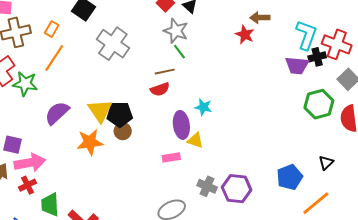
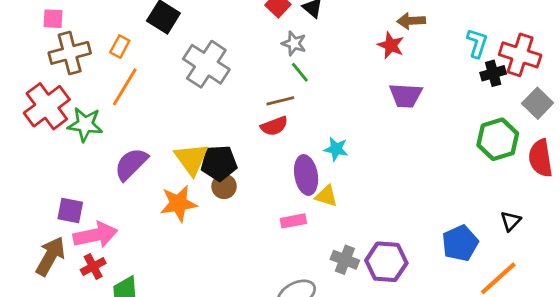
gray star: (176, 31) -> (294, 43), size x0.7
cyan L-shape: (306, 35) -> (477, 43), size x0.7
purple trapezoid: (297, 65) -> (406, 95), moved

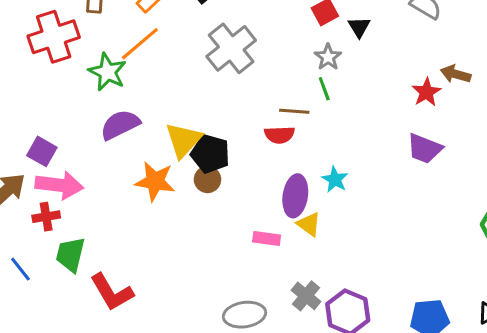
green star: (85, 124) -> (107, 72), moved

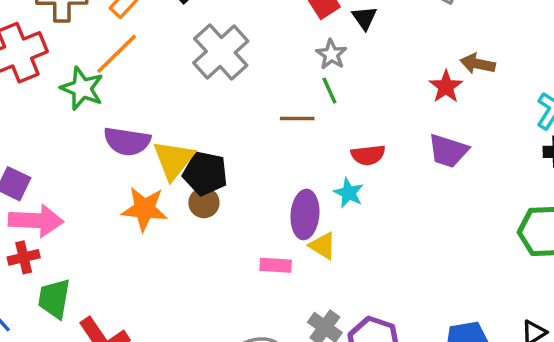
purple semicircle: (120, 125) -> (127, 141), moved, turned -141
red semicircle: (280, 135) -> (368, 155), moved

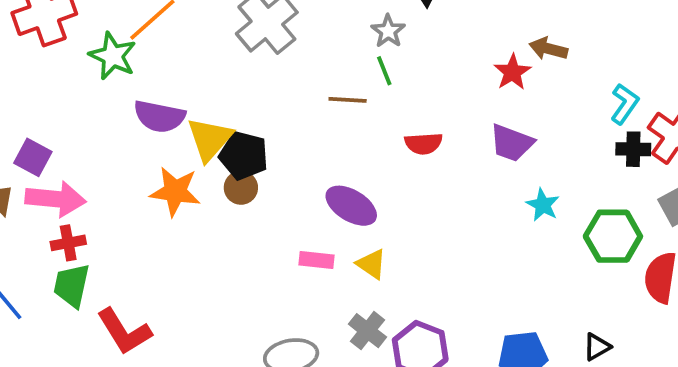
cyan star: (349, 193) -> (543, 205), moved
purple ellipse: (305, 215) -> (351, 206), turned -66
yellow triangle: (323, 246) -> (371, 264), moved
red cross: (24, 257) -> (68, 243), moved

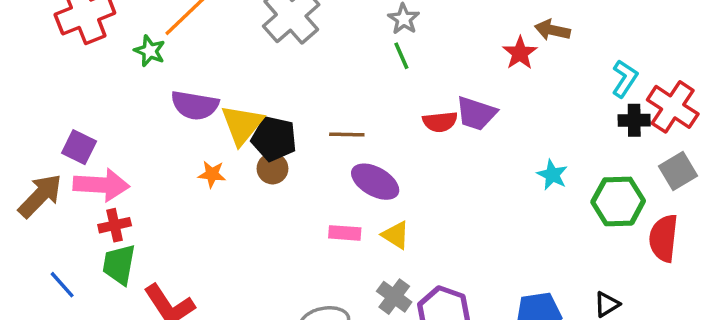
green star: (113, 56) -> (150, 51), size x0.7
brown line: (348, 100) -> (347, 134), moved
purple trapezoid: (512, 143) -> (476, 113), moved
orange star: (175, 191) -> (212, 174), size x0.6

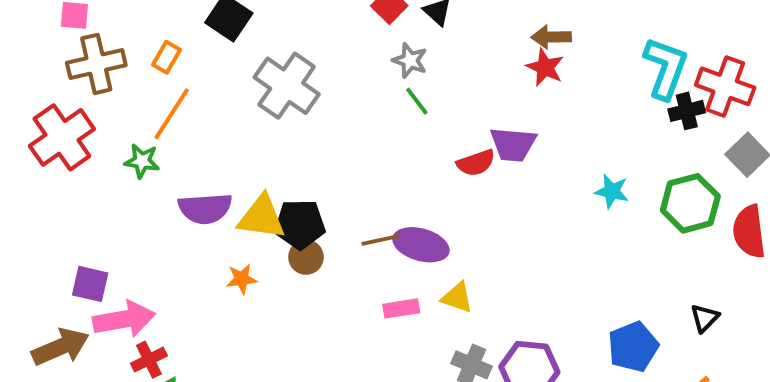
brown arrow: (552, 30) -> (551, 37), moved
cyan L-shape: (625, 79) -> (666, 68), size x1.5
yellow triangle: (242, 125) -> (262, 217), turned -48
brown line: (347, 134) -> (381, 240), moved
brown arrow: (40, 196) -> (60, 347), turned 36

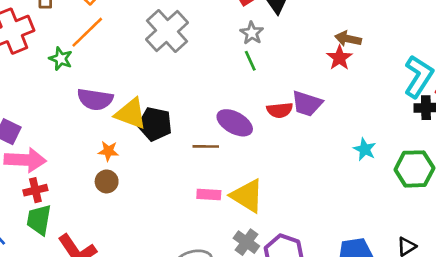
purple ellipse: (421, 245) -> (235, 123), moved
brown circle: (306, 257) -> (107, 181), moved
yellow triangle: (457, 298) -> (247, 196), size x1.6

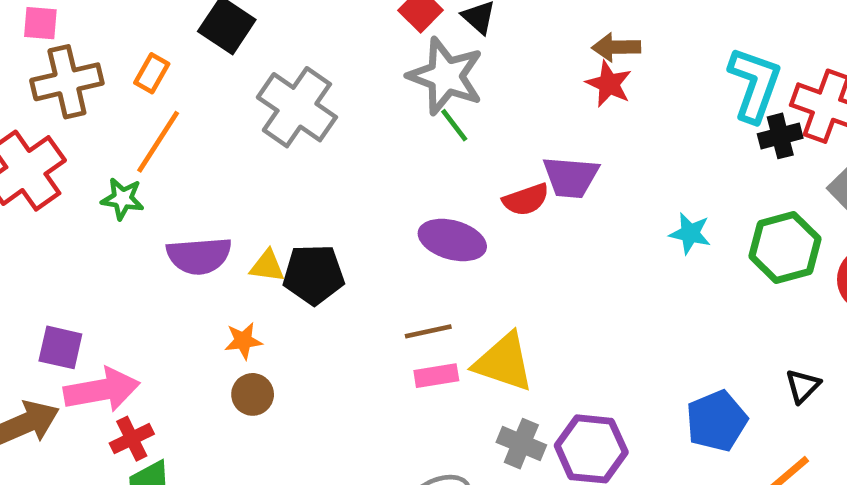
gray star: (252, 33) -> (446, 76), size x1.8
yellow triangle: (131, 114) -> (267, 266), size x0.6
brown line: (206, 146) -> (428, 331), moved

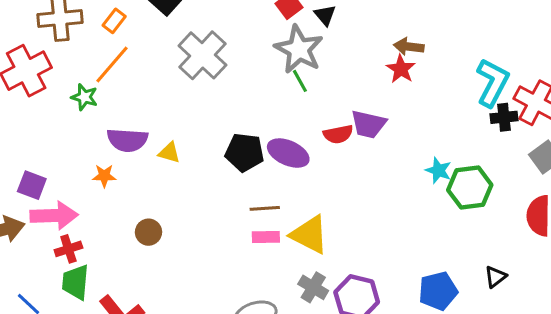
green hexagon: (785, 247) -> (470, 187), moved
black pentagon: (314, 274) -> (245, 152), moved
orange star: (243, 341) -> (104, 176), moved

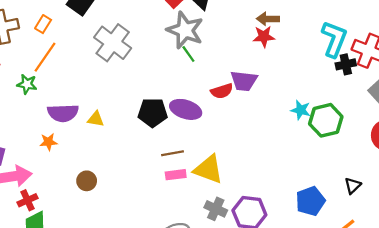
red star: (401, 69) -> (264, 37), turned -30

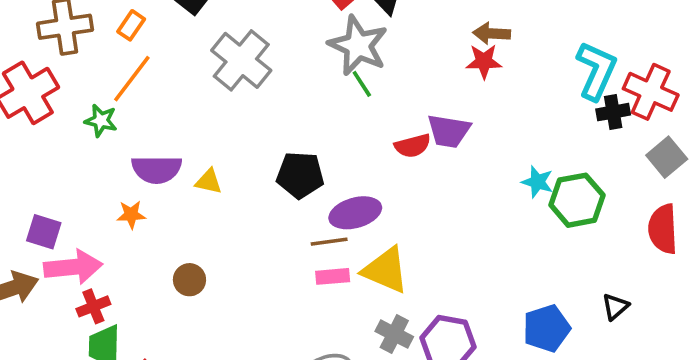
purple ellipse: (186, 109) -> (355, 213), moved, turned -36

